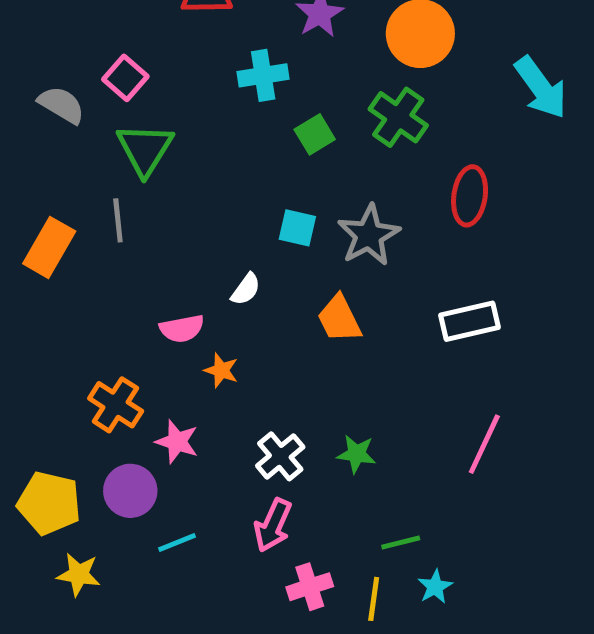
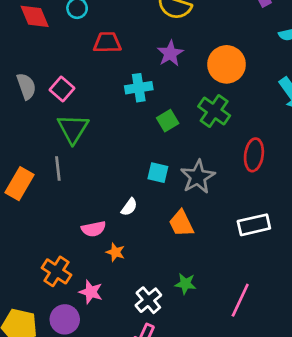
gray semicircle: (61, 105) -> (26, 86), moved, turned 40
pink line: (484, 444) -> (240, 300), moved
green star: (356, 454) -> (185, 284), moved

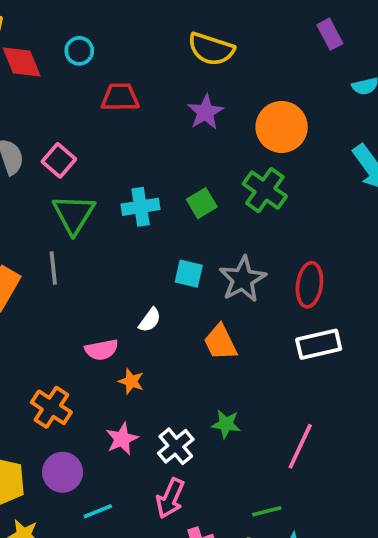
cyan cross: (139, 88) -> (141, 207), moved
red ellipse: (254, 155) -> (309, 285), moved
pink star: (91, 292) -> (122, 439), moved, turned 30

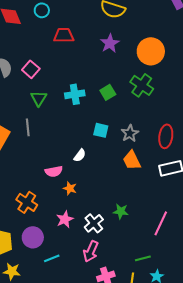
green triangle: (74, 214) -> (39, 98), size x0.7
gray star: (243, 279) -> (130, 133), size x0.7
orange trapezoid: (220, 342) -> (132, 160), moved

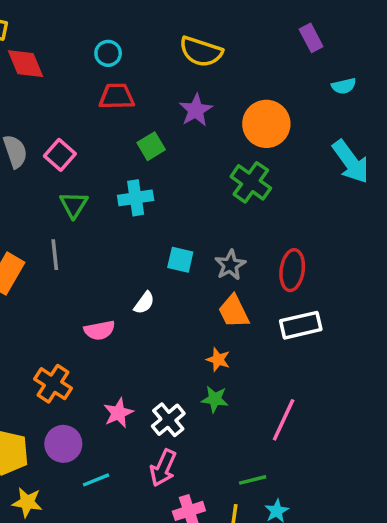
cyan circle: (42, 10) -> (108, 53), moved
green square: (108, 92) -> (151, 146), moved
orange star: (70, 188) -> (218, 360), moved

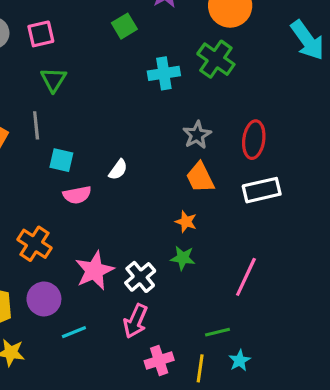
pink square: (60, 155) -> (41, 34), turned 36
cyan cross: (136, 198) -> (164, 73), moved
cyan square: (180, 260) -> (61, 160), moved
pink star: (118, 413) -> (94, 271), size x1.4

